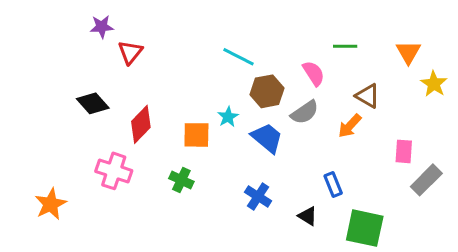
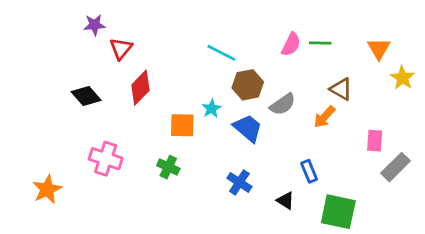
pink semicircle: (314, 73) -> (291, 44), moved, turned 60
red diamond: (141, 124) -> (140, 88), moved

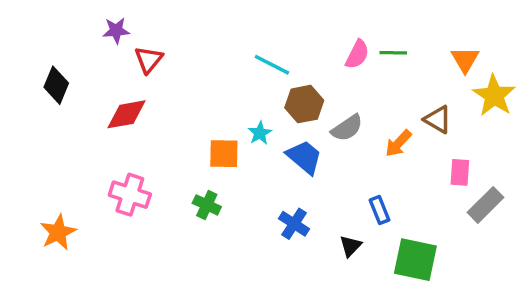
yellow star: (402, 78) -> (494, 95), size x1.4
red diamond: (140, 88) -> (126, 114), moved, turned 36
brown triangle: (341, 89) -> (438, 119), moved
black diamond: (86, 96) -> (56, 85), moved, turned 64
black triangle: (285, 201) -> (350, 246), turned 42

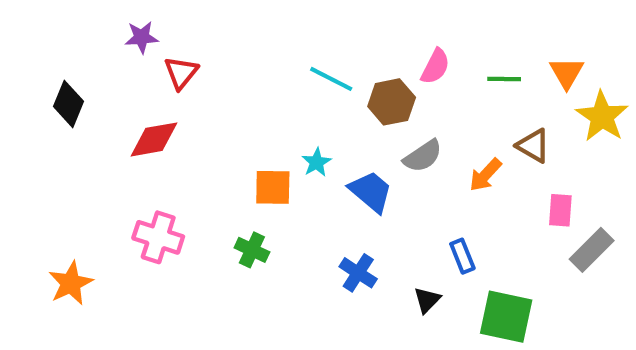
green line: (393, 53) -> (504, 79), moved
brown hexagon: (304, 104) -> (392, 102), moved

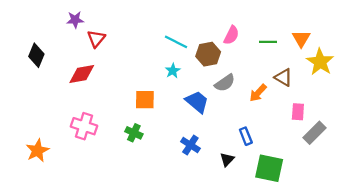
cyan star: (317, 162) -> (173, 71), moved

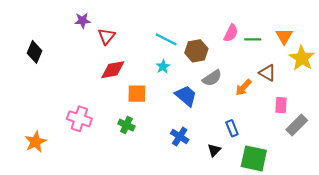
purple star: (75, 20) -> (83, 21), moved
pink semicircle: (231, 35) -> (231, 33), moved
red triangle: (96, 39) -> (107, 36), moved
red diamond: (82, 74) -> (113, 70), moved

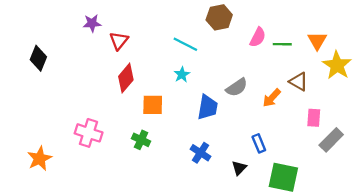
brown hexagon: (196, 51) -> (219, 17), moved
red diamond: (113, 70) -> (126, 78), turned -40
blue trapezoid: (186, 96) -> (208, 107), turned 60

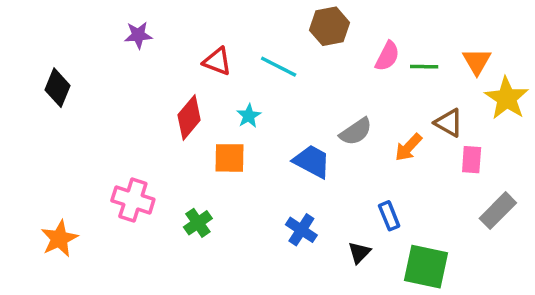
red triangle: (119, 41) -> (217, 61), moved, turned -48
cyan star: (182, 75) -> (249, 116), moved
blue trapezoid: (208, 107) -> (312, 161), turned -72
pink rectangle: (314, 118) -> (472, 160), moved
green cross: (141, 140) -> (198, 223), moved, turned 30

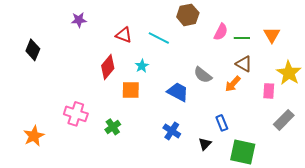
yellow star: (507, 98) -> (289, 73), moved
brown triangle: (449, 123) -> (244, 64), moved
gray semicircle: (356, 132) -> (203, 75), turned 72

